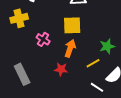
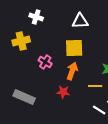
yellow line: (93, 63) -> (95, 86), turned 32
gray rectangle: (22, 74) -> (24, 97), turned -40

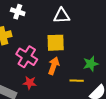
pink cross: (45, 62) -> (27, 57), size x1.5
red star: (63, 92) -> (30, 83), moved

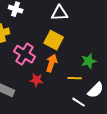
yellow square: (56, 43) -> (54, 40), turned 30
red star: (30, 83) -> (37, 80), moved

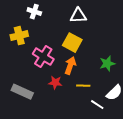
yellow line: (75, 78) -> (83, 86), moved

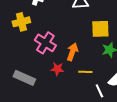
yellow square: (72, 43) -> (100, 29), moved, turned -30
white line: (97, 105) -> (99, 91), turned 32

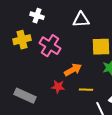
pink cross: (45, 43) -> (50, 46), moved
orange arrow: (72, 52) -> (73, 70), turned 42

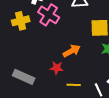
pink cross: (50, 46) -> (49, 15), moved
yellow line: (86, 90) -> (74, 85), moved

